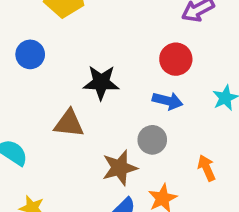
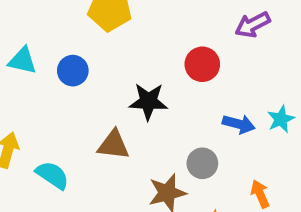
red circle: (176, 59) -> (202, 64), moved
blue arrow: (168, 101) -> (239, 124), moved

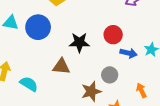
red circle: (202, 64) -> (113, 35), moved
blue circle: (73, 71) -> (38, 27), size x1.5

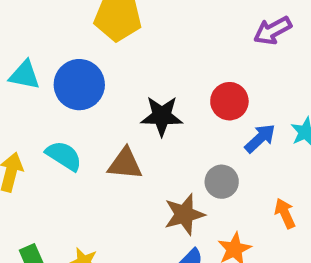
blue arrow: (129, 53) -> (260, 138), turned -56
cyan semicircle: (29, 84) -> (64, 156), moved

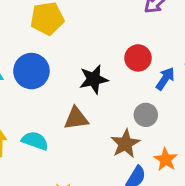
cyan semicircle: (64, 156) -> (35, 141), moved

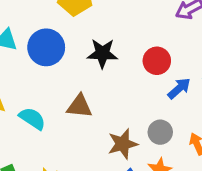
black star: (94, 79) -> (102, 53), moved
gray circle: (146, 115) -> (160, 132), moved

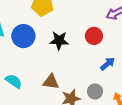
red circle: (157, 61) -> (94, 36), moved
brown triangle: (79, 106) -> (51, 82), moved

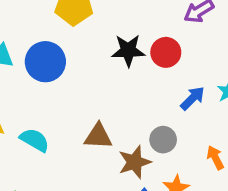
black star: (59, 41) -> (128, 50), moved
gray circle: (95, 91) -> (163, 140), moved

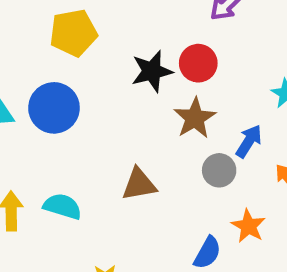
blue arrow: (193, 98) -> (249, 141), moved
brown star: (135, 162) -> (195, 118), moved

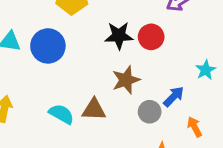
brown star: (195, 118) -> (126, 80), moved
cyan semicircle: (62, 206) -> (61, 114), moved

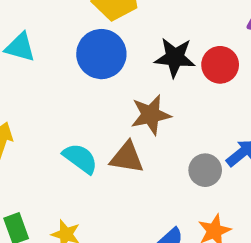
blue circle: (48, 46) -> (101, 54), moved
brown star: (126, 80) -> (151, 115), moved

